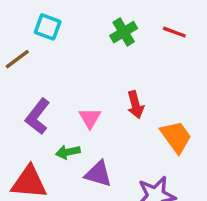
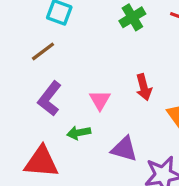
brown line: (17, 59) -> (43, 51), moved
purple triangle: (98, 174) -> (124, 149), moved

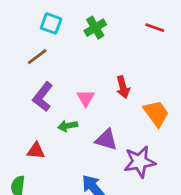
green cross: (132, 17) -> (95, 28), moved
red triangle: (41, 162) -> (36, 151), size x0.6

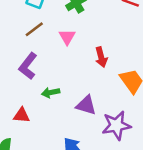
brown line: (37, 57) -> (34, 29), moved
pink triangle: (86, 98) -> (67, 37), moved

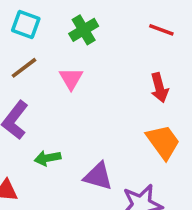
red arrow: (101, 57) -> (160, 88), moved

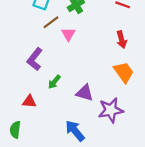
brown line: (24, 68) -> (51, 22), moved
green arrow: (48, 158) -> (54, 82), turned -40

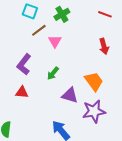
orange trapezoid: (124, 72) -> (94, 81), moved
green arrow: (54, 82) -> (53, 73), moved
red triangle: (29, 101) -> (22, 92), moved

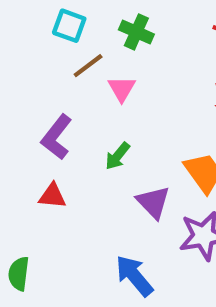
green cross: (62, 14) -> (136, 32), turned -35
purple triangle: (70, 95) -> (153, 202), turned 30

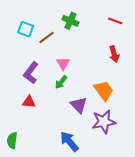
cyan square: (69, 26) -> (26, 29), moved
pink triangle: (122, 89) -> (63, 63), moved

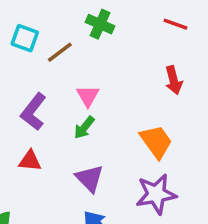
purple triangle: (79, 105) -> (90, 178), moved

